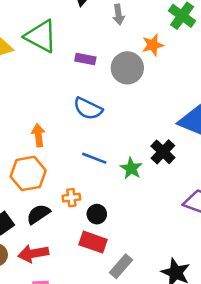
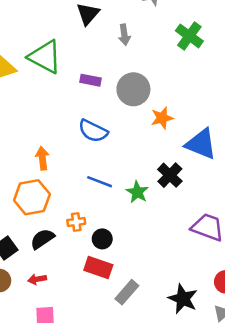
orange star: (153, 45) -> (162, 118), moved
red arrow: (33, 254) -> (37, 279), size x0.6

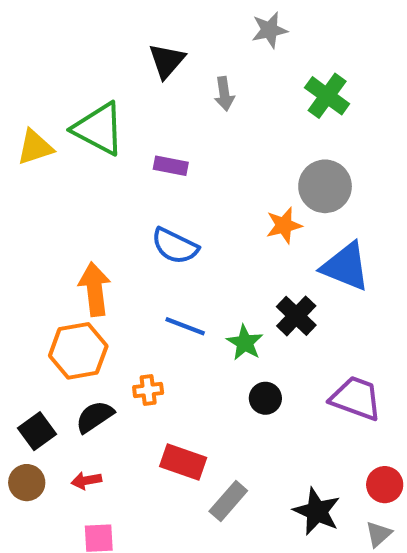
gray circle: (133, 89) -> (325, 186), moved
orange arrow: (42, 158) -> (95, 289), size x1.4
black circle: (102, 239) -> (265, 398), moved

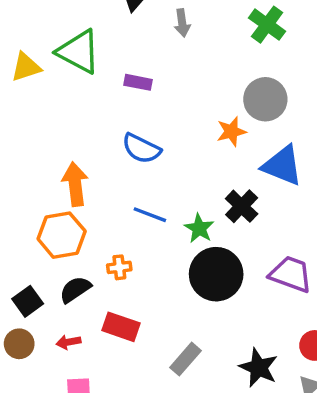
black circle: (265, 398) -> (216, 274), size x2.0
red rectangle: (183, 462) -> (121, 327), moved

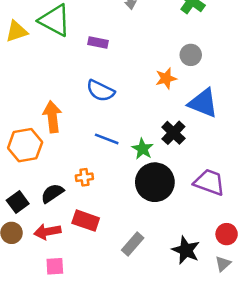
gray circle: (265, 99) -> (191, 55), size x0.7
orange hexagon: (62, 235) -> (25, 145), moved
red arrow: (68, 342) -> (47, 232), size x1.5

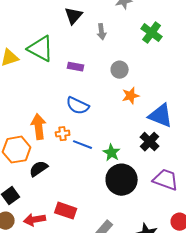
gray circle: (191, 55) -> (120, 70), moved
black cross: (173, 133) -> (150, 142), moved
orange cross: (84, 177) -> (63, 134), moved
black semicircle: (52, 193) -> (39, 169), moved

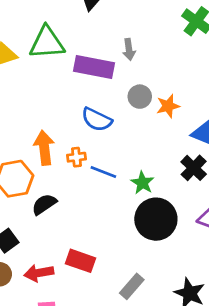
gray arrow: (102, 32) -> (129, 49), moved
green triangle: (41, 49) -> (47, 43), turned -32
purple rectangle: (76, 67) -> (94, 67), size x1.8
gray circle: (120, 70) -> (140, 97), moved

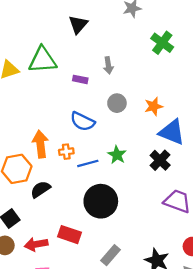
purple rectangle: (94, 67) -> (80, 79), size x0.5
orange star: (168, 106) -> (154, 106), moved
blue line: (103, 172) -> (88, 163), turned -36
green star: (142, 183) -> (117, 155), moved
black circle: (156, 219) -> (101, 201), moved

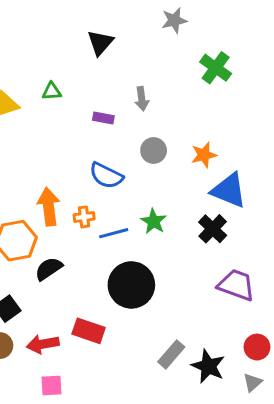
green triangle: (43, 60) -> (52, 91), size x0.5
gray rectangle: (110, 255) -> (171, 354), moved

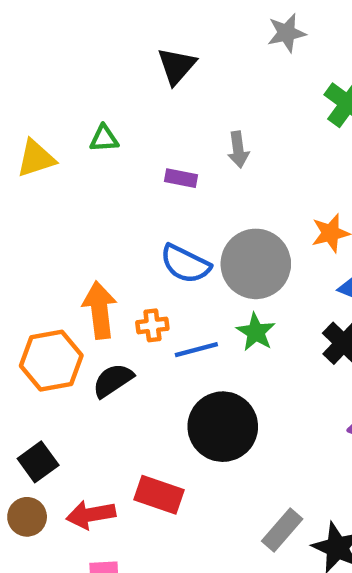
gray circle: (154, 150) -> (256, 264), moved, size x1.8
black semicircle: (49, 269) -> (113, 380), moved

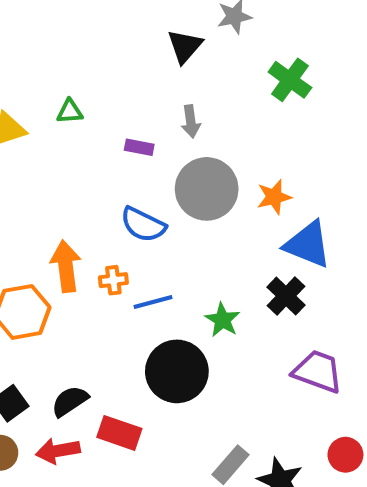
black triangle: (177, 66) -> (185, 46), moved
gray circle: (256, 264) -> (207, 189), moved
green star: (256, 332) -> (222, 320), moved
black semicircle: (113, 380) -> (70, 401), moved

